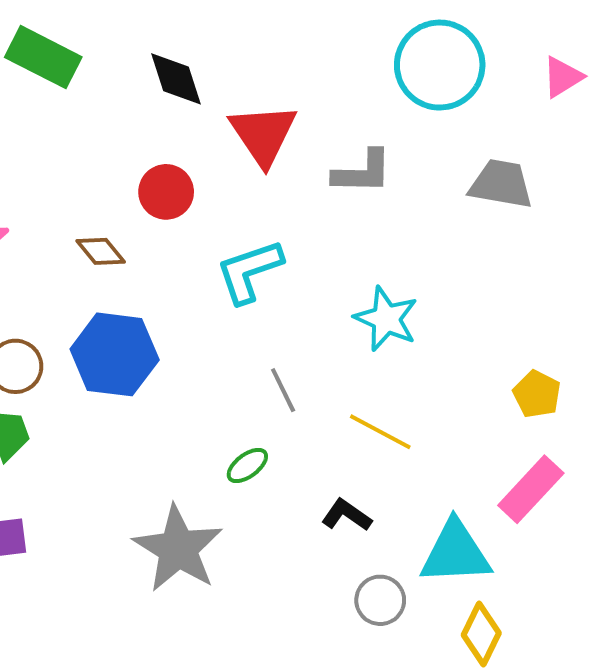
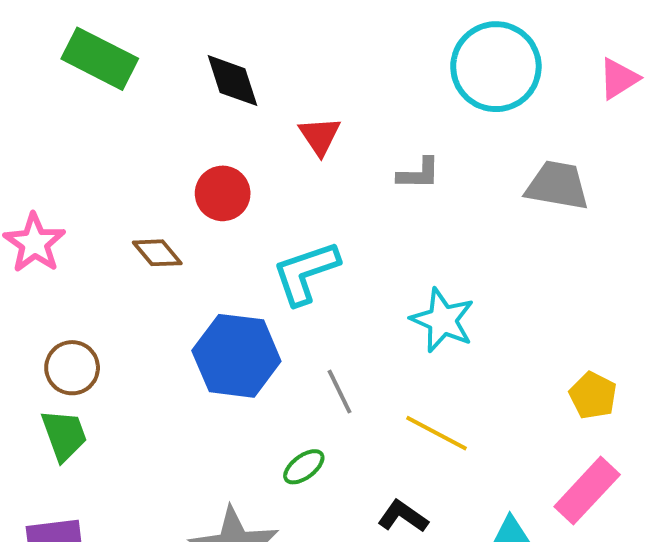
red triangle: (263, 134) -> (320, 136), size x0.6
gray L-shape: (362, 172) -> (419, 174), size x0.7
blue hexagon: (115, 354) -> (236, 356), moved

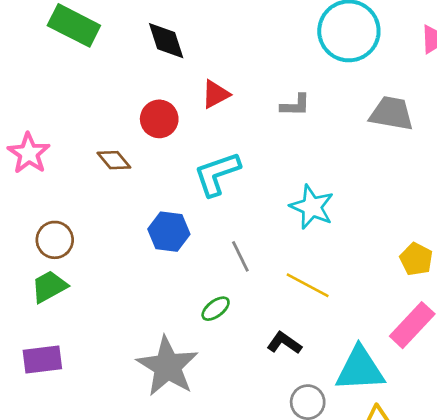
red triangle: (320, 136) -> (216, 94), moved, turned 36
blue hexagon: (236, 356) -> (169, 232), size x0.7
green trapezoid: (64, 435) -> (49, 287), turned -99

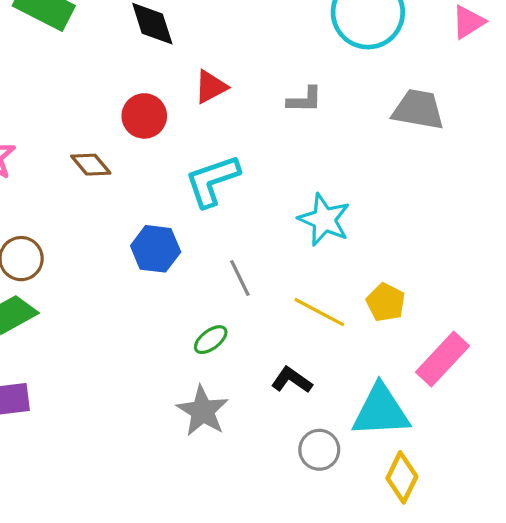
yellow pentagon: (416, 259) -> (386, 302), moved
gray star: (167, 366) -> (203, 411), moved, size x0.7

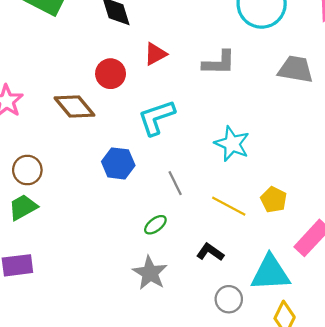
gray L-shape: (305, 100) -> (219, 63), size x1.4
brown diamond: (91, 165) -> (74, 107), size x1.5

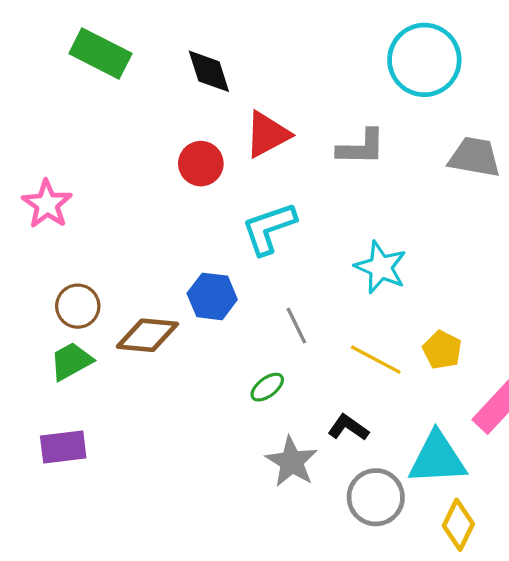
red triangle: (155, 54) -> (267, 134), size x1.4
brown diamond: (74, 107) -> (147, 335), moved, turned -45
gray star: (150, 273) -> (292, 462), moved
gray circle: (229, 299) -> (376, 497), size x1.4

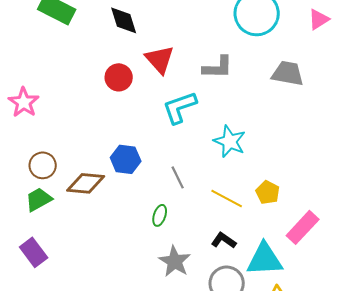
red triangle: (267, 134) -> (160, 59), turned -44
cyan L-shape: (269, 228) -> (180, 107), moved
green ellipse: (267, 387) -> (160, 215), turned -35
black L-shape: (348, 428) -> (224, 240), moved
purple rectangle: (63, 447) -> (34, 252), turned 60

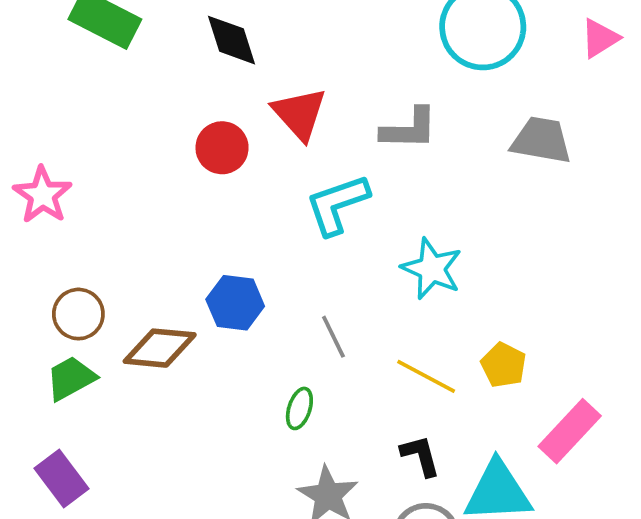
black L-shape: (224, 240) -> (420, 456), turned 40

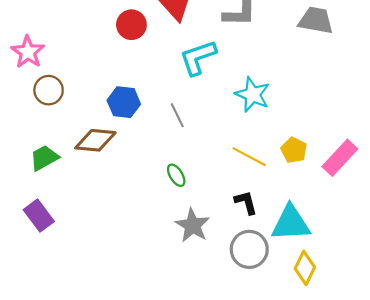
blue hexagon: (235, 303) -> (124, 102), moved
brown circle: (78, 314) -> (49, 90), moved
gray line: (333, 337) -> (177, 115), moved
green ellipse: (299, 408) -> (176, 175), turned -50
pink rectangle: (570, 431) -> (340, 158), moved

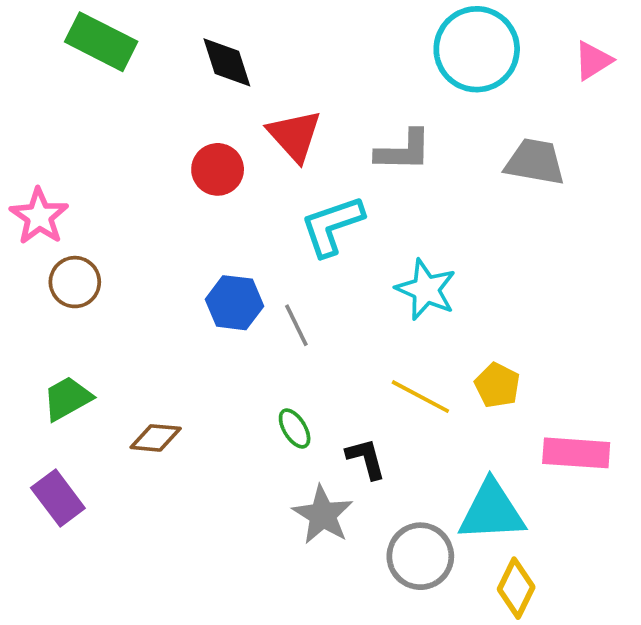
blue hexagon: (124, 102) -> (234, 303), moved
brown diamond: (95, 140) -> (156, 438), moved, size x0.7
pink rectangle: (340, 158) -> (576, 453), moved, turned 51
black L-shape: (246, 202) -> (366, 459), moved

